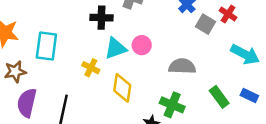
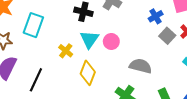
cyan triangle: (116, 48) -> (89, 39), turned -48

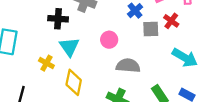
gray square: (167, 36) -> (151, 29), turned -35
pink circle: (111, 41) -> (109, 40), moved

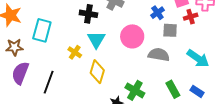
red cross: (171, 21) -> (191, 17), moved, turned 32
pink circle: (109, 40) -> (132, 36), size x1.5
gray semicircle: (128, 66) -> (159, 55), moved

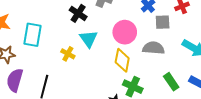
black cross: (88, 14) -> (78, 13), turned 30
yellow diamond: (97, 72) -> (122, 60), moved

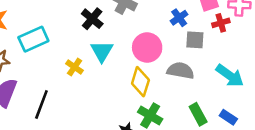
cyan rectangle: (33, 35) -> (33, 39), turned 50

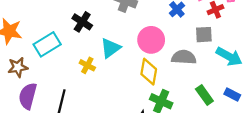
black cross: (92, 19) -> (82, 22), moved
gray square: (195, 40) -> (204, 35), moved
cyan triangle: (102, 51) -> (110, 48), turned 30

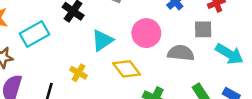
yellow cross: (87, 65) -> (78, 73), moved
yellow diamond: (149, 72) -> (127, 69), moved, turned -50

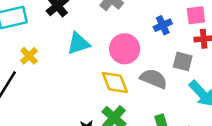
yellow diamond: (127, 69) -> (115, 82), moved
yellow cross: (78, 73) -> (29, 56), moved

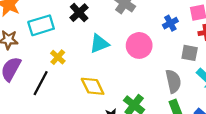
gray semicircle: (154, 79) -> (173, 81), moved, turned 60
yellow diamond: (115, 82) -> (93, 86), moved

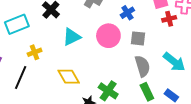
blue cross: (170, 23) -> (127, 13), moved
gray square: (190, 53) -> (138, 38), moved
yellow cross: (58, 57) -> (35, 52), turned 32

